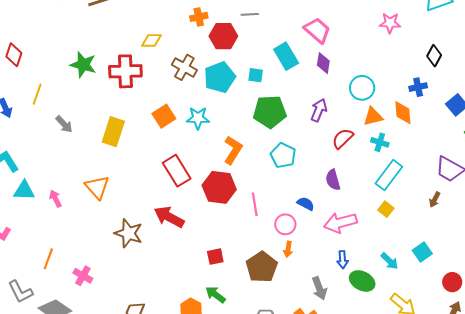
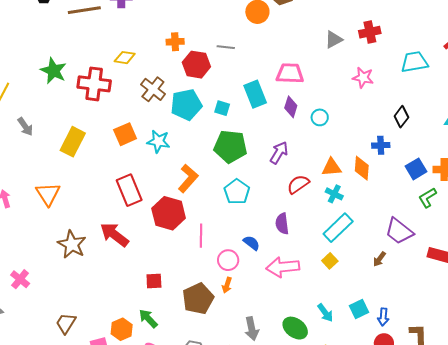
pink trapezoid: (317, 30) -> (290, 73), turned -48
cyan circle: (362, 88) -> (320, 117), moved, size x0.7
blue arrow: (342, 260) -> (383, 317), moved

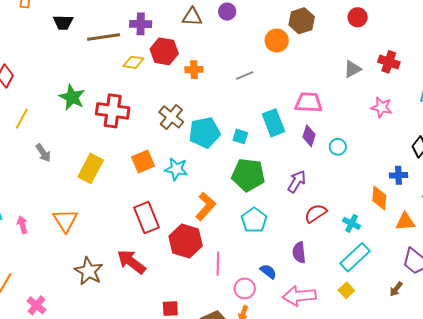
red cross: (370, 32) -> (389, 62), turned 30
gray line: (226, 47) -> (245, 75), turned -30
yellow diamond: (125, 58) -> (133, 62), moved
red hexagon: (196, 65) -> (164, 51), moved
orange triangle: (332, 167) -> (405, 222), moved

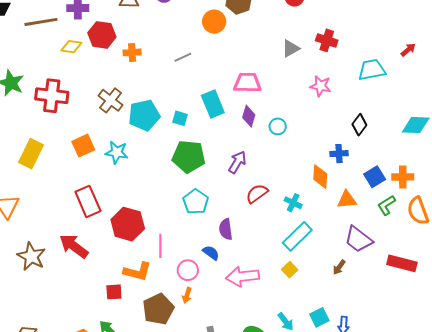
orange L-shape: (206, 206) -> (137, 271), moved, turned 64
purple semicircle: (299, 253) -> (226, 229), moved

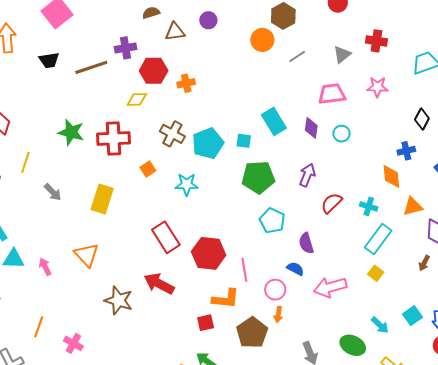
yellow diamond: (71, 47) -> (137, 99), moved
gray line: (183, 57) -> (297, 56), moved
pink trapezoid: (247, 83) -> (332, 94), moved
orange square: (83, 146) -> (148, 169), moved, size x0.7
orange triangle: (347, 200) -> (413, 207), moved

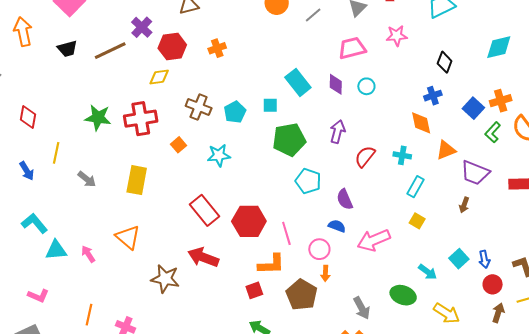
purple cross: (126, 48) -> (142, 27), turned -30
orange cross: (186, 83) -> (217, 48), moved
cyan pentagon: (208, 143) -> (235, 112), size x0.7
cyan rectangle: (378, 239) -> (416, 187), size x0.7

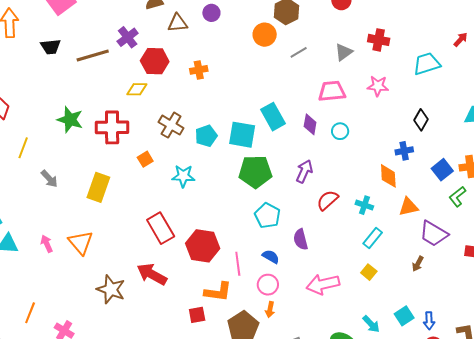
cyan square: (270, 105) -> (242, 135), size x1.8
blue semicircle: (337, 226) -> (271, 257), moved
pink arrow: (88, 254) -> (47, 244), moved

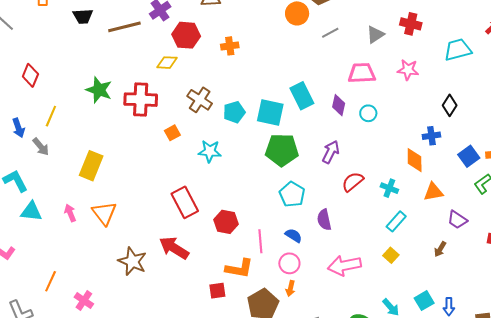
gray arrow: (49, 179) -> (41, 147), moved
yellow rectangle: (98, 187) -> (91, 166), moved
purple trapezoid: (434, 234) -> (457, 220), size x0.7
red hexagon: (203, 246) -> (226, 222), size x0.7

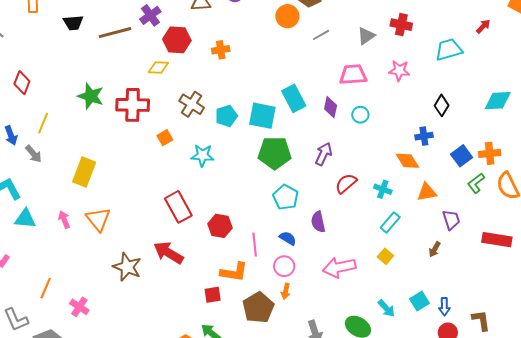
orange diamond: (415, 160) -> (407, 161), turned -30
purple trapezoid: (457, 220) -> (451, 220), turned -140

